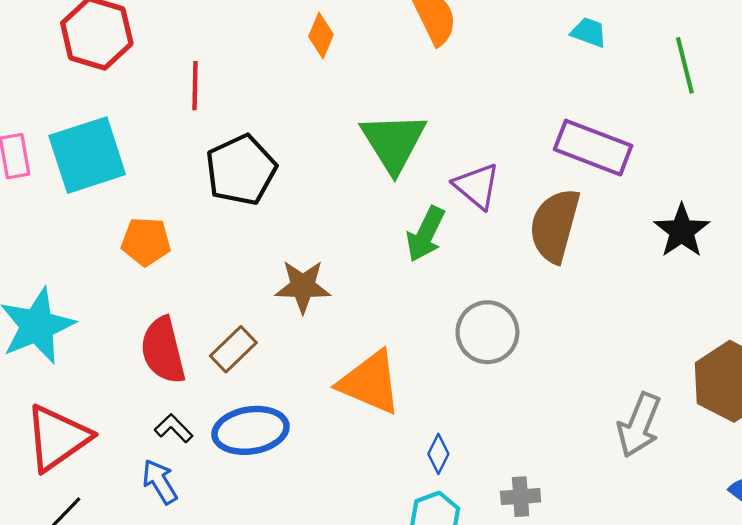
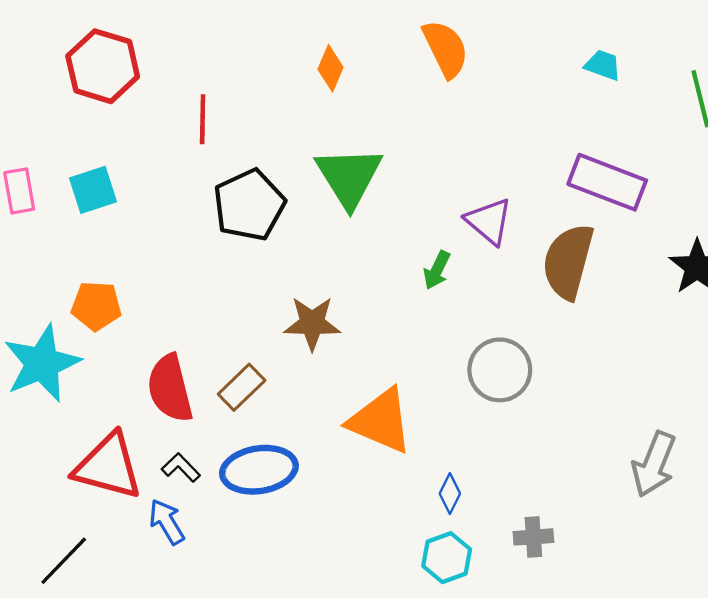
green triangle: (394, 142) -> (349, 177), moved
cyan square: (87, 155) -> (93, 190), size x0.6
green arrow: (426, 234) -> (437, 270), size x0.7
orange pentagon: (146, 241) -> (96, 306), moved
red triangle: (57, 438) -> (108, 466), moved, turned 50

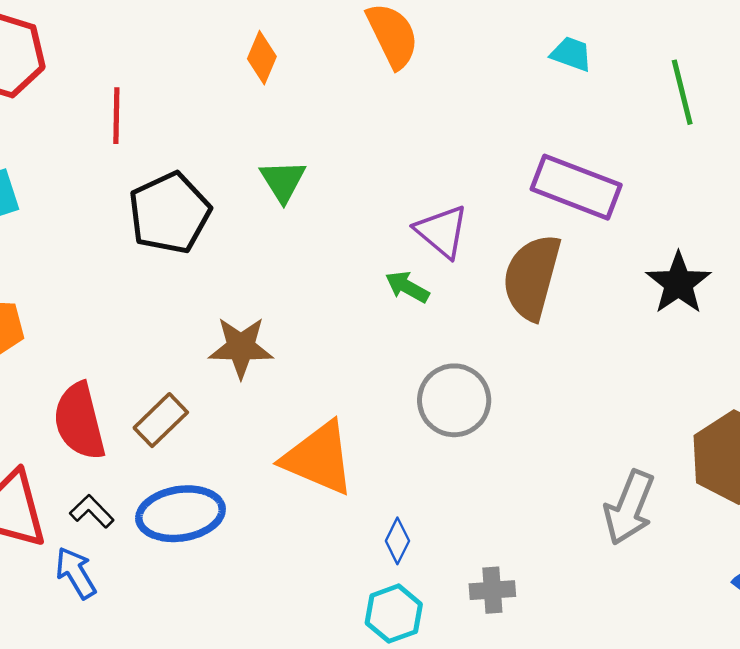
green triangle: (349, 177) -> (283, 181), size x0.6
green arrow: (437, 270) -> (407, 287), moved, turned 93

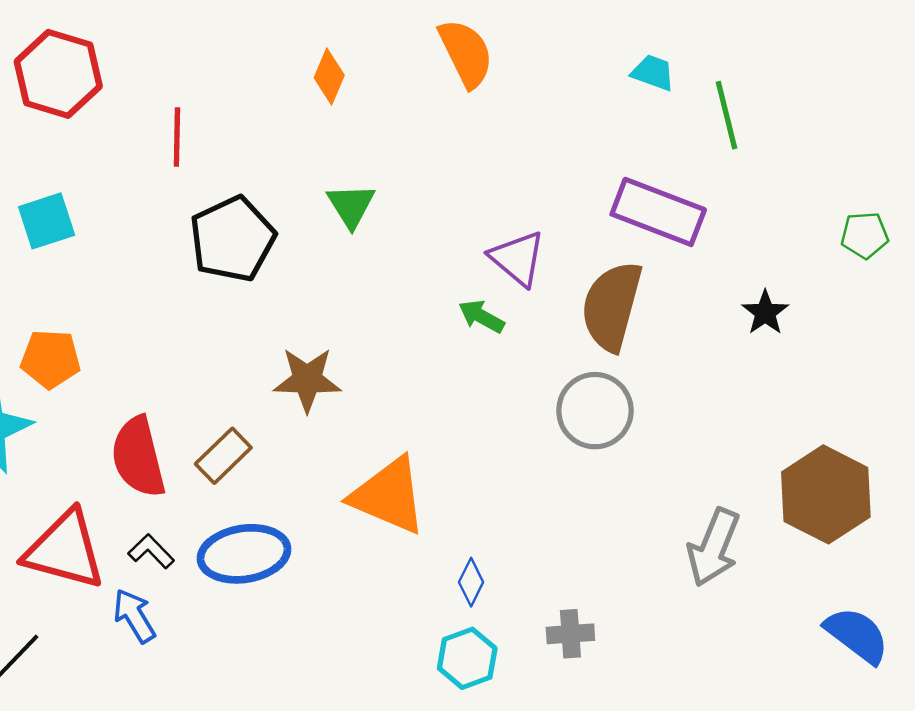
green line: (682, 92) -> (727, 115), moved
black star: (678, 283) -> (765, 313), size x0.7
gray circle: (454, 400) -> (595, 411), moved

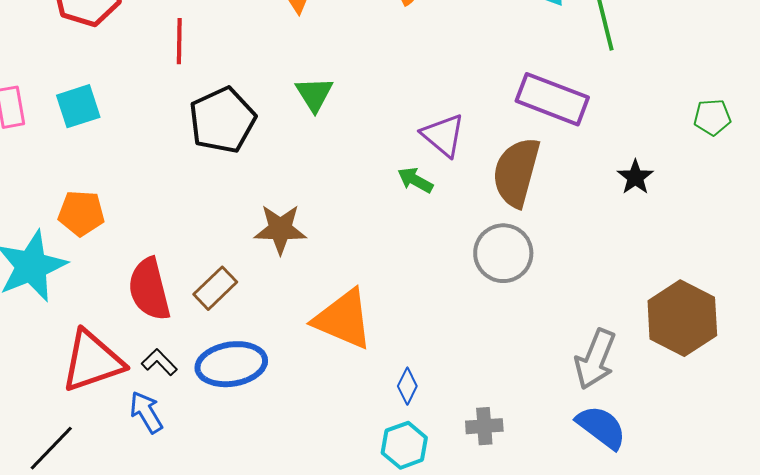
red triangle: (65, 550) -> (92, 361), turned -34
blue semicircle: (857, 635) -> (601, 427), moved

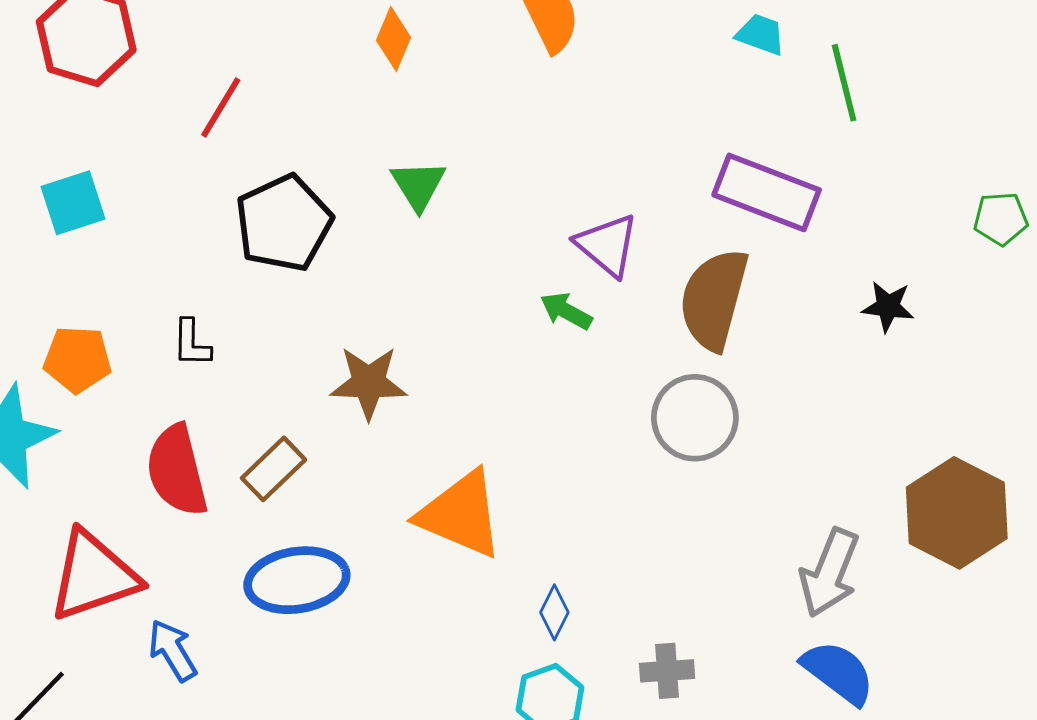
red line: (179, 41) -> (221, 108), turned 30
black star: (635, 177) -> (888, 307), turned -30
black L-shape: (159, 362) -> (192, 343), moved, turned -135

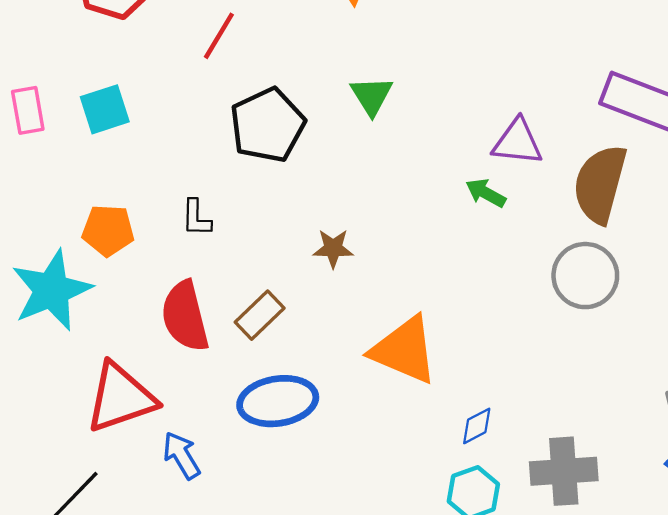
purple triangle: (607, 245) -> (517, 142), turned -34
brown star: (369, 383) -> (333, 248), size x0.7
blue diamond: (554, 612) -> (477, 426), turned 36
gray cross: (667, 671) -> (564, 471), size x1.6

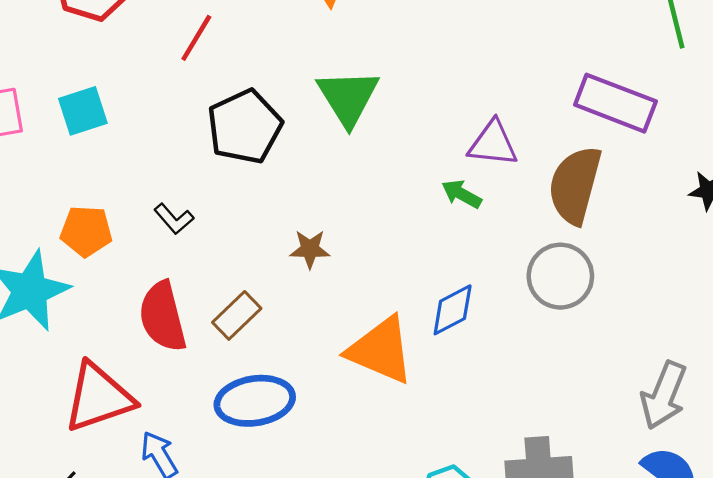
green triangle: (372, 96) -> (348, 97), size x1.5
black L-shape: (196, 218) -> (174, 219), turned -42
blue diamond: (477, 426) -> (453, 310), moved, size x1.4

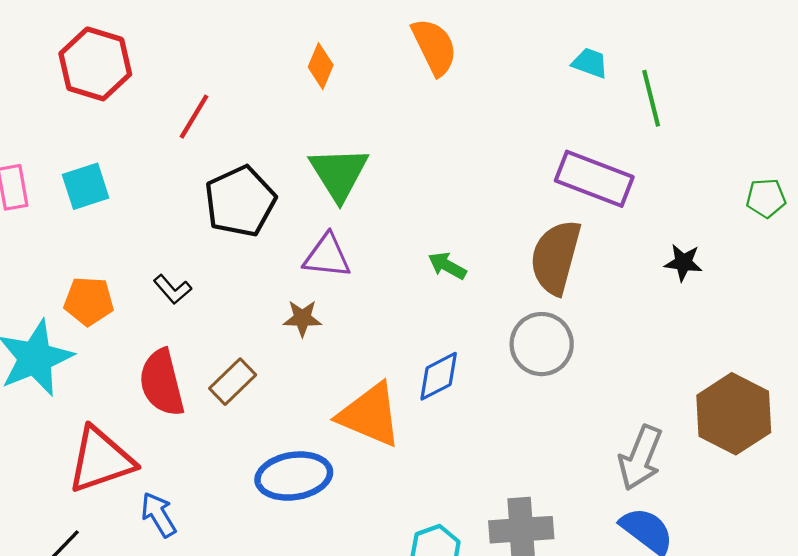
purple triangle: (493, 144) -> (327, 256), moved
blue ellipse: (255, 401) -> (294, 476), moved

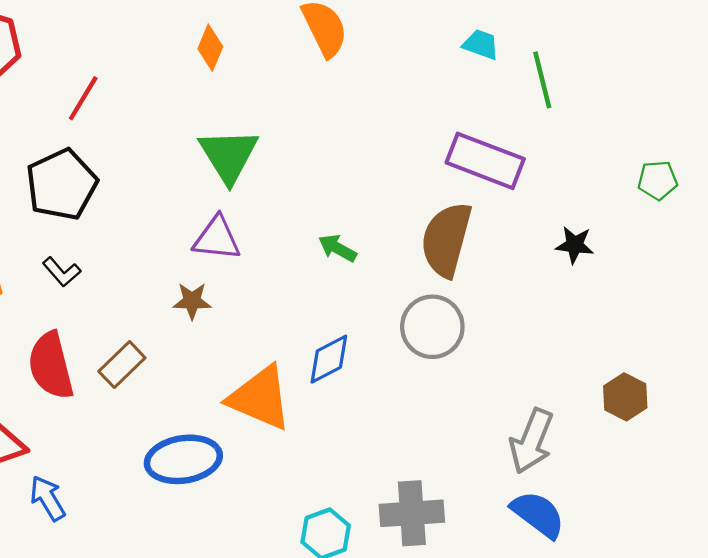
black pentagon: (240, 201) -> (62, 185), moved
brown hexagon: (734, 414) -> (625, 397), size x0.6

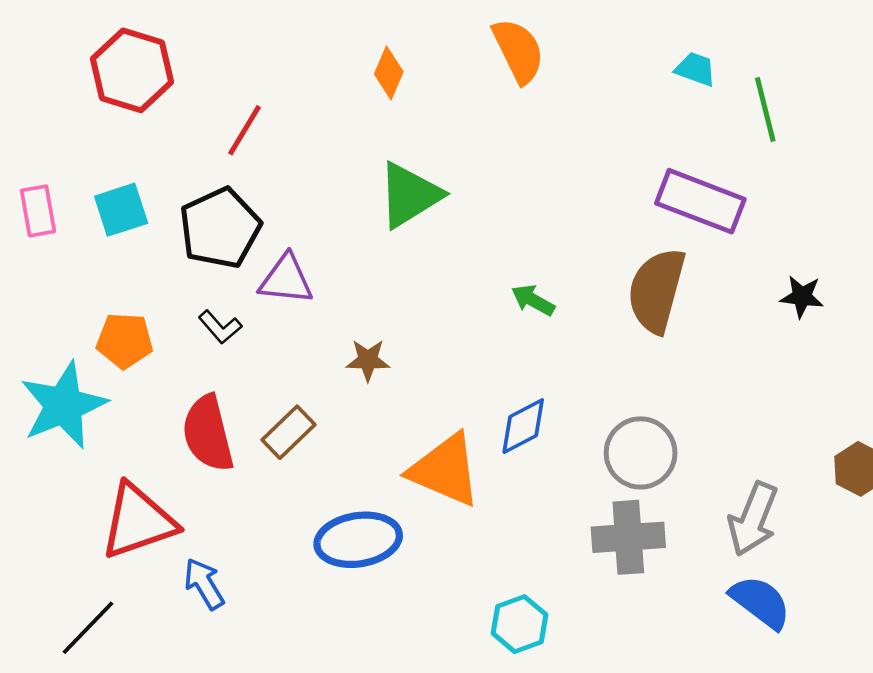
green triangle: (229, 155) -> (410, 195), turned 30
purple triangle: (217, 238) -> (286, 279), moved
gray circle: (432, 327) -> (641, 453), moved
gray cross: (412, 513) -> (628, 537), moved

